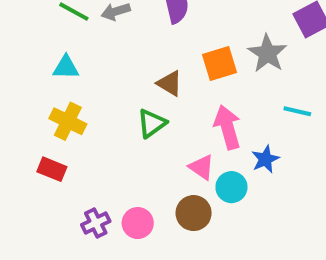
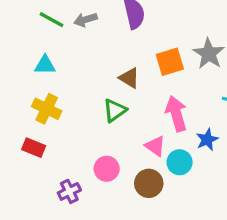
pink circle: (138, 223) -> (107, 169), moved

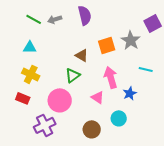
cyan circle: (180, 162) -> (119, 118), moved
pink circle: (107, 169) -> (60, 100), moved, size x1.5
brown circle: (149, 183) -> (92, 129), moved
purple cross: (69, 191) -> (45, 125), size x1.5

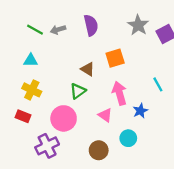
gray star: (131, 40) -> (138, 25), moved
cyan line: (146, 69) -> (158, 84), turned 48

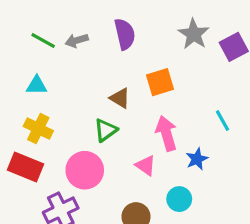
red rectangle: (23, 116) -> (25, 167), size x1.5

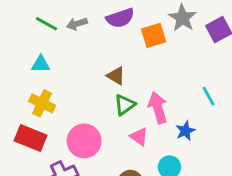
purple semicircle: (125, 34) -> (120, 18), turned 84
orange square: (160, 82) -> (154, 35), moved
green triangle: (106, 130) -> (125, 105), moved

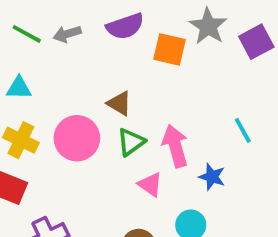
orange square: (154, 35) -> (170, 49), turned 30
blue star: (185, 131) -> (212, 177), turned -30
pink circle: (84, 141) -> (77, 138), moved

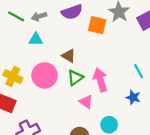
cyan triangle: (19, 88) -> (36, 39), moved
blue star: (212, 177) -> (133, 97), moved

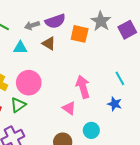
gray arrow: (39, 16) -> (32, 25), moved
brown triangle: (69, 56) -> (49, 43), moved
green triangle: (75, 78) -> (18, 105), moved

